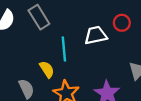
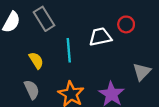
yellow semicircle: (47, 69) -> (36, 60), moved

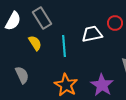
yellow semicircle: (36, 60) -> (35, 43), moved
gray semicircle: (32, 90) -> (22, 75), moved

